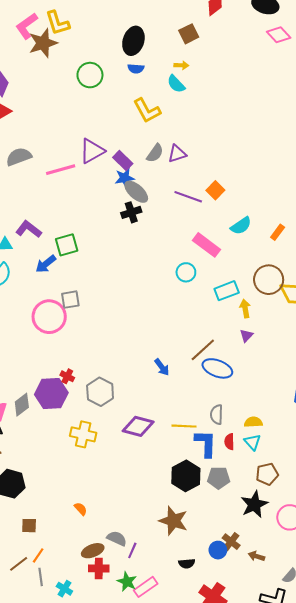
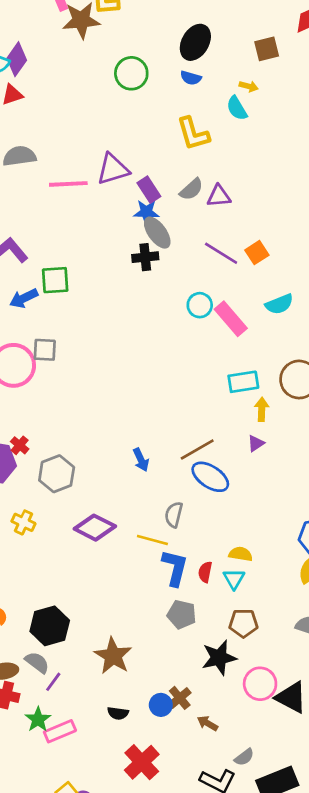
cyan circle: (186, 272) -> (200, 305), moved
gray semicircle: (217, 415) -> (174, 515), moved
yellow cross: (83, 434) -> (23, 522), size x0.7
black hexagon: (186, 476) -> (50, 626), moved

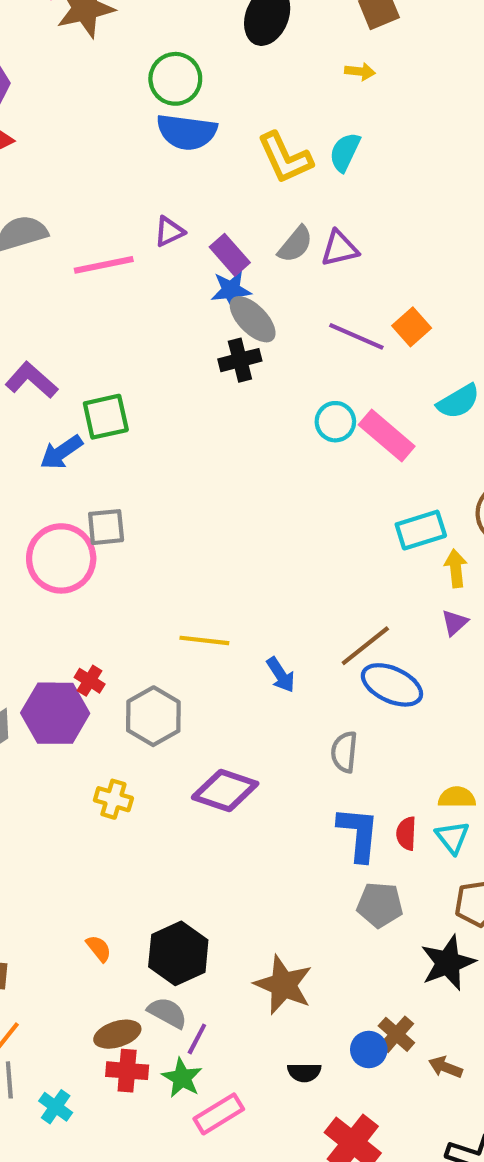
blue semicircle: (191, 78) -> (187, 132), moved, size x1.8
cyan semicircle: (237, 108) -> (345, 152), moved, turned 65
purple triangle: (113, 169) -> (169, 231), size x0.6
yellow line: (152, 540) -> (204, 640), moved
green star: (38, 719) -> (182, 1078), moved

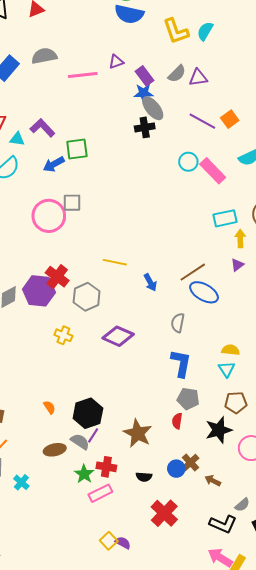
red cross: (90, 681) -> (57, 277), size x1.6
red semicircle: (406, 833) -> (177, 421), moved
purple line: (197, 1039) -> (93, 435), moved
red cross: (127, 1071) -> (106, 467), moved

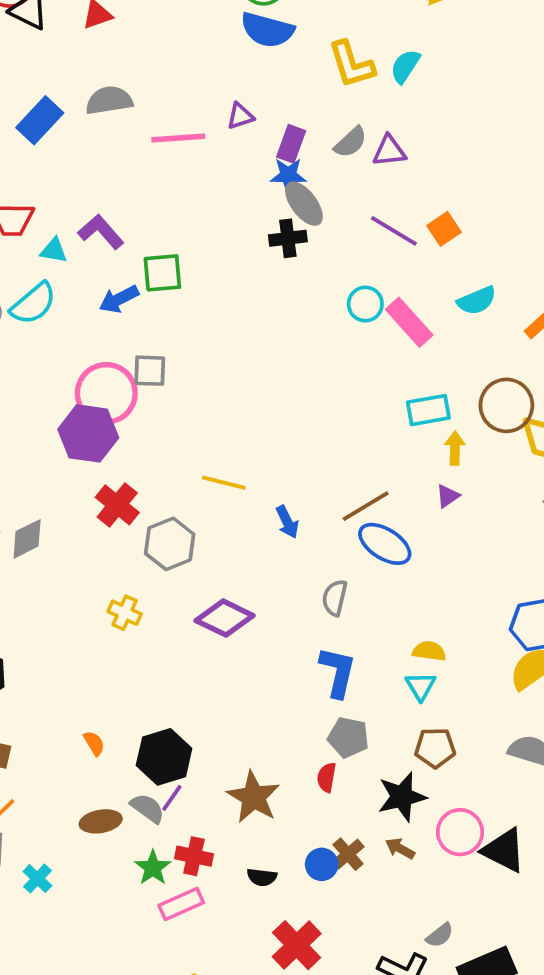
purple rectangle: (145, 76) -> (291, 144), turned 54
purple hexagon: (39, 291) -> (88, 433), moved
brown arrow: (213, 481) -> (400, 849), moved

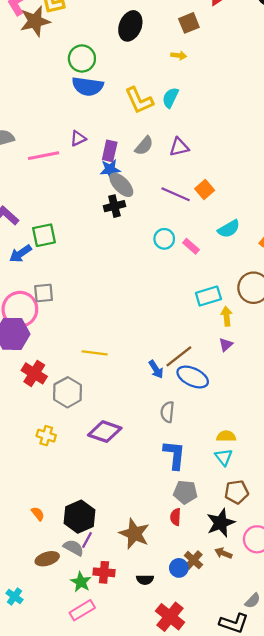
purple triangle: (389, 151) -> (179, 147), moved
pink rectangle: (409, 322) -> (191, 246), size x0.6
blue arrow: (287, 522) -> (156, 369), moved
pink rectangle: (181, 904) -> (82, 610), moved

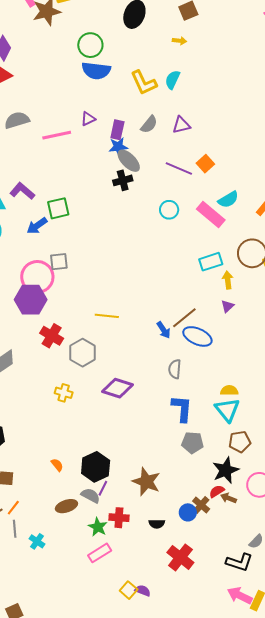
pink rectangle: (191, 246) -> (211, 214), moved, size x1.8
cyan triangle: (224, 457) -> (227, 410), size x1.5
red semicircle: (175, 517) -> (217, 491), moved, turned 56

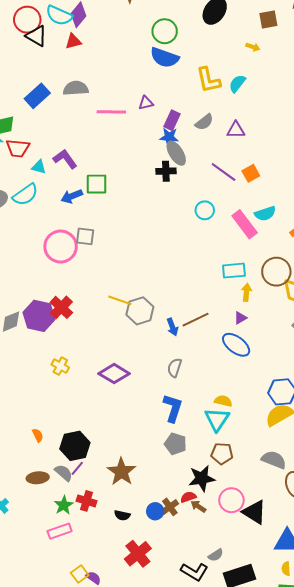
purple hexagon: (31, 300) -> (39, 316), moved
blue ellipse: (197, 336) -> (236, 345), moved
gray hexagon: (83, 353) -> (140, 311), moved

